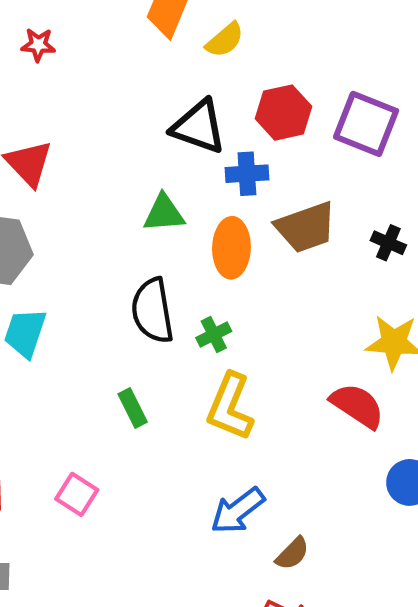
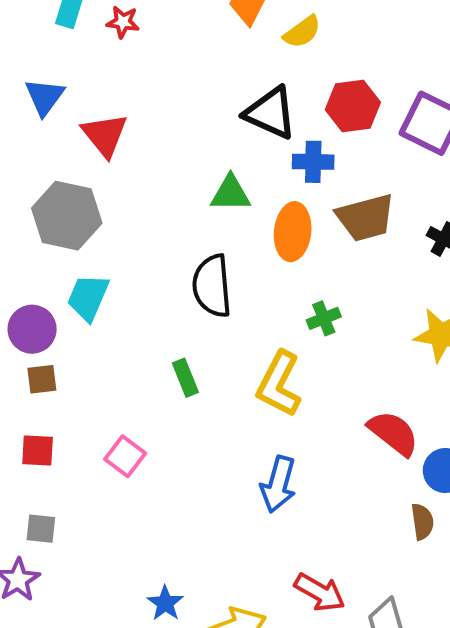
green cross: (214, 335) -> (324, 318), moved
red semicircle: (357, 406) -> (393, 433), moved
blue arrow: (238, 511) -> (278, 484), turned -42
brown semicircle: (292, 554) -> (422, 522), moved, turned -57

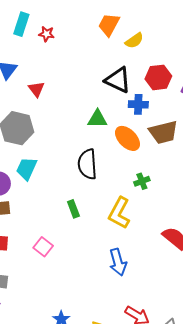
red triangle: (105, 135) -> (36, 89), size x0.7
orange ellipse: (293, 232) -> (127, 138), turned -52
blue arrow: (278, 484) -> (118, 262), turned -32

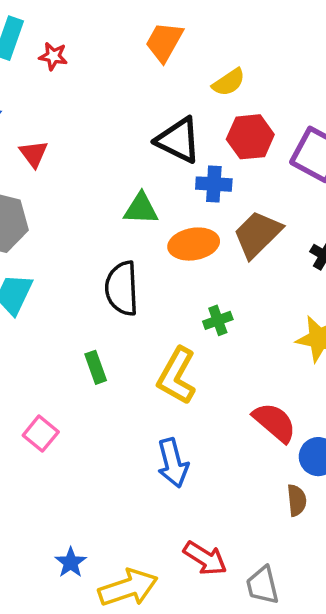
yellow semicircle: (134, 41) -> (229, 82), moved
brown trapezoid: (163, 132) -> (257, 234), turned 148
orange ellipse: (127, 138) -> (194, 244), turned -56

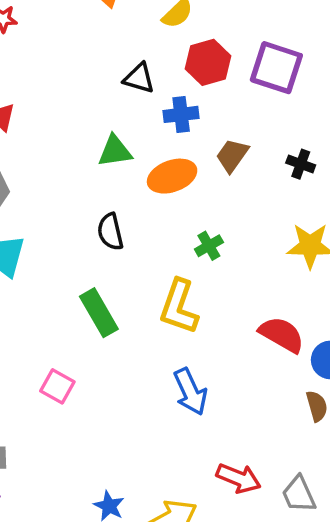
black triangle: (178, 140) -> (139, 78), size x0.7
brown trapezoid: (257, 234) -> (232, 155), size x0.7
black semicircle: (122, 288) -> (110, 232), size x0.7
green rectangle: (96, 367) -> (99, 313), size x1.5

